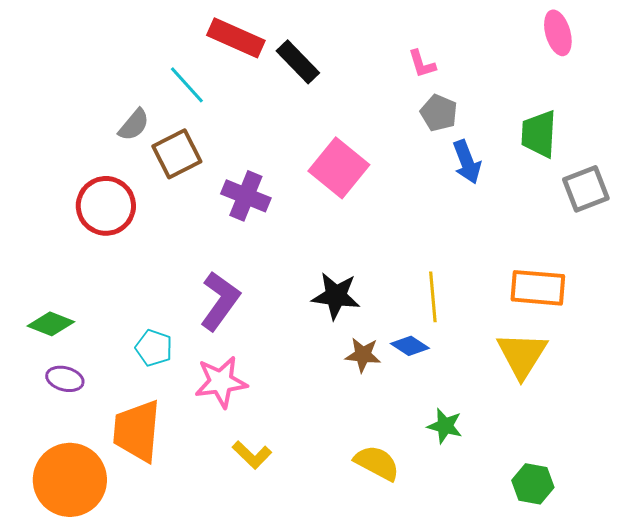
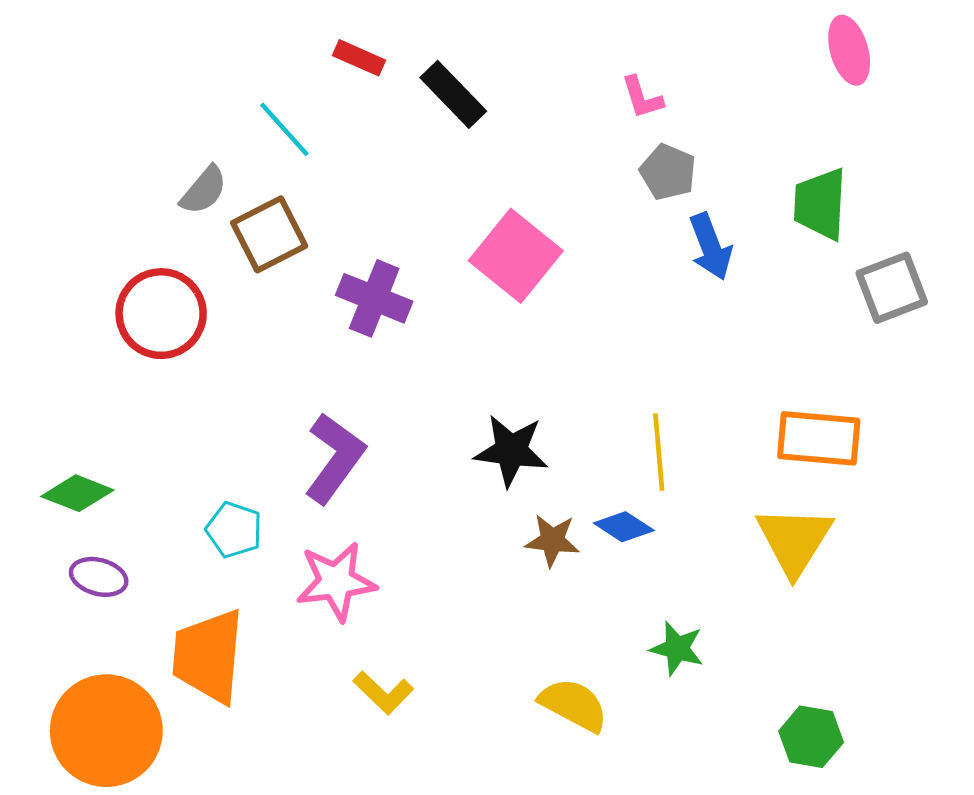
red rectangle: (236, 38) -> (359, 58), size x0.6

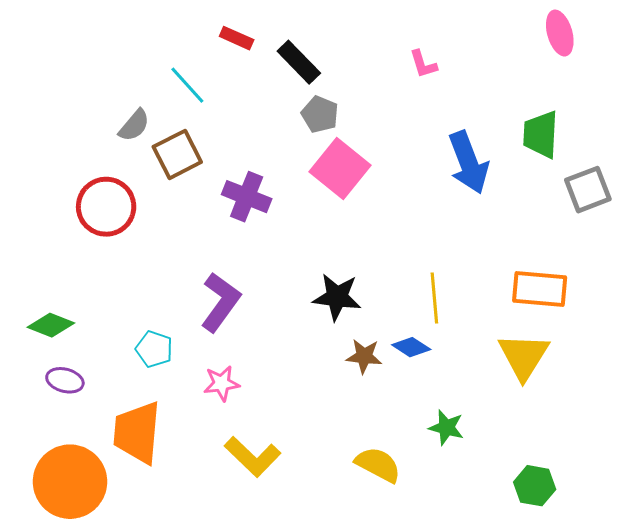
gray pentagon: (668, 172) -> (320, 114), moved
blue arrow: (711, 247) -> (468, 162), size x1.4
pink star: (336, 581) -> (222, 383), size x0.7
yellow L-shape: (383, 693) -> (253, 457), size x1.4

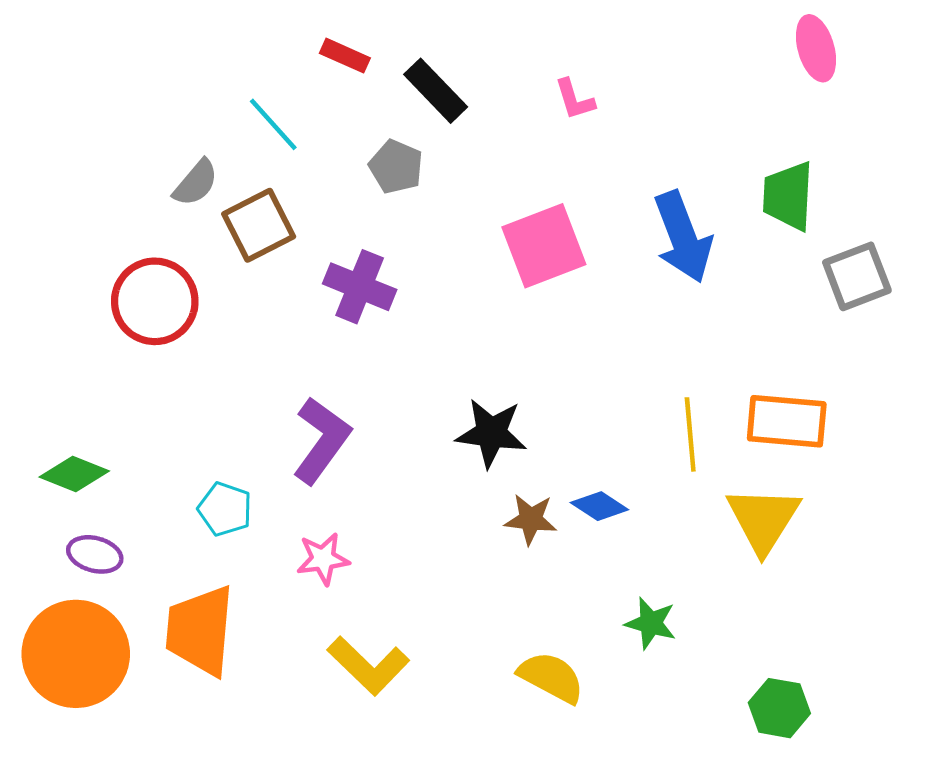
pink L-shape: (423, 64) -> (575, 99), moved
gray pentagon: (320, 114) -> (396, 167), moved
pink square: (340, 169) -> (544, 246), moved, turned 30
yellow line: (434, 298) -> (690, 434), moved
orange circle: (70, 482) -> (76, 654), moved

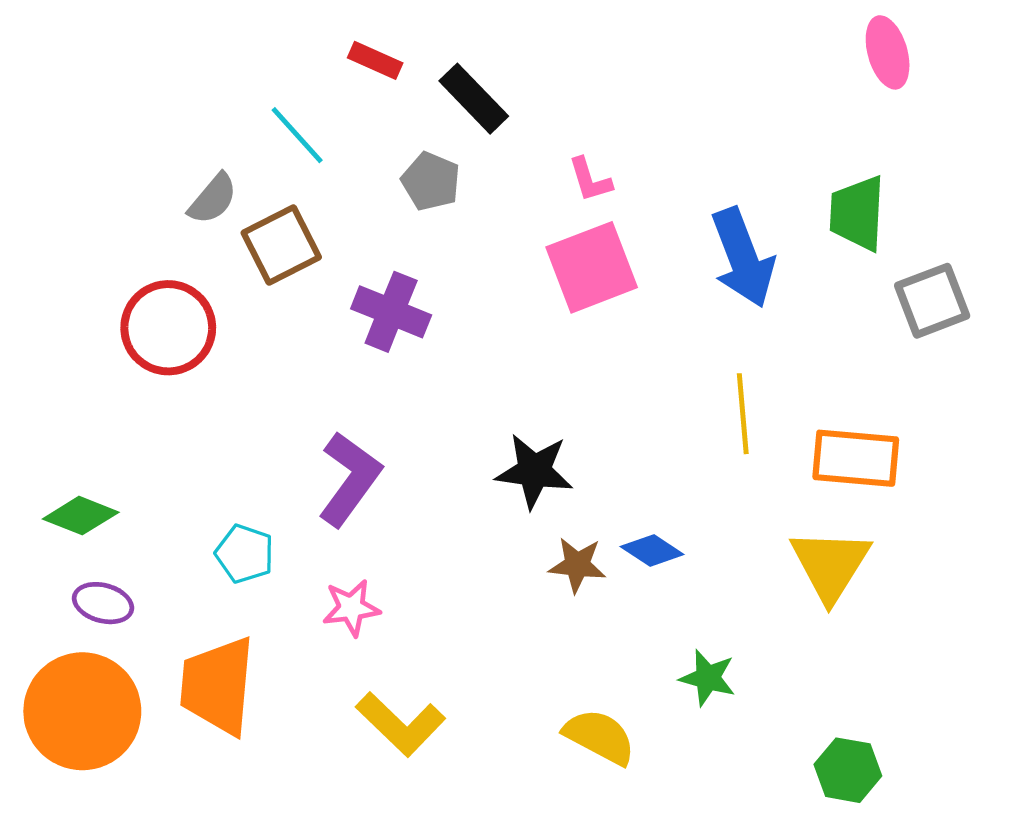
pink L-shape: (575, 99) -> (590, 180), moved
yellow line: (690, 434) -> (743, 414), moved

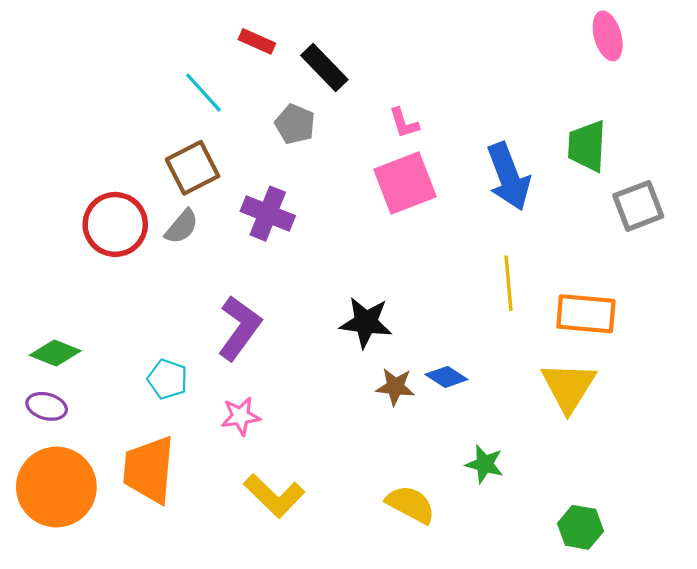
gray semicircle: (213, 199) -> (182, 227), moved
purple ellipse: (103, 603) -> (47, 406), moved

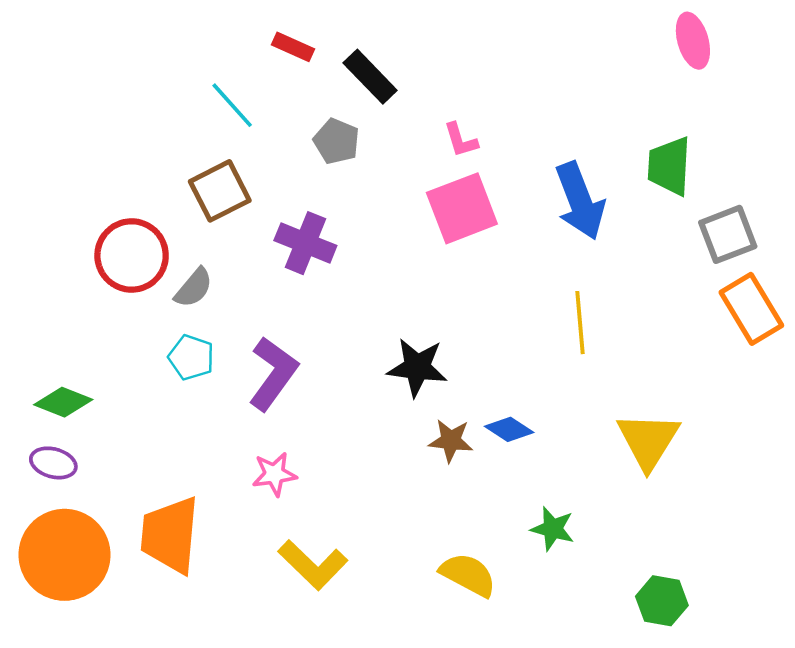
gray semicircle: (182, 227) -> (194, 288), moved
orange rectangle: (586, 314) -> (751, 309), moved, turned 54
cyan pentagon: (168, 379) -> (191, 357), moved

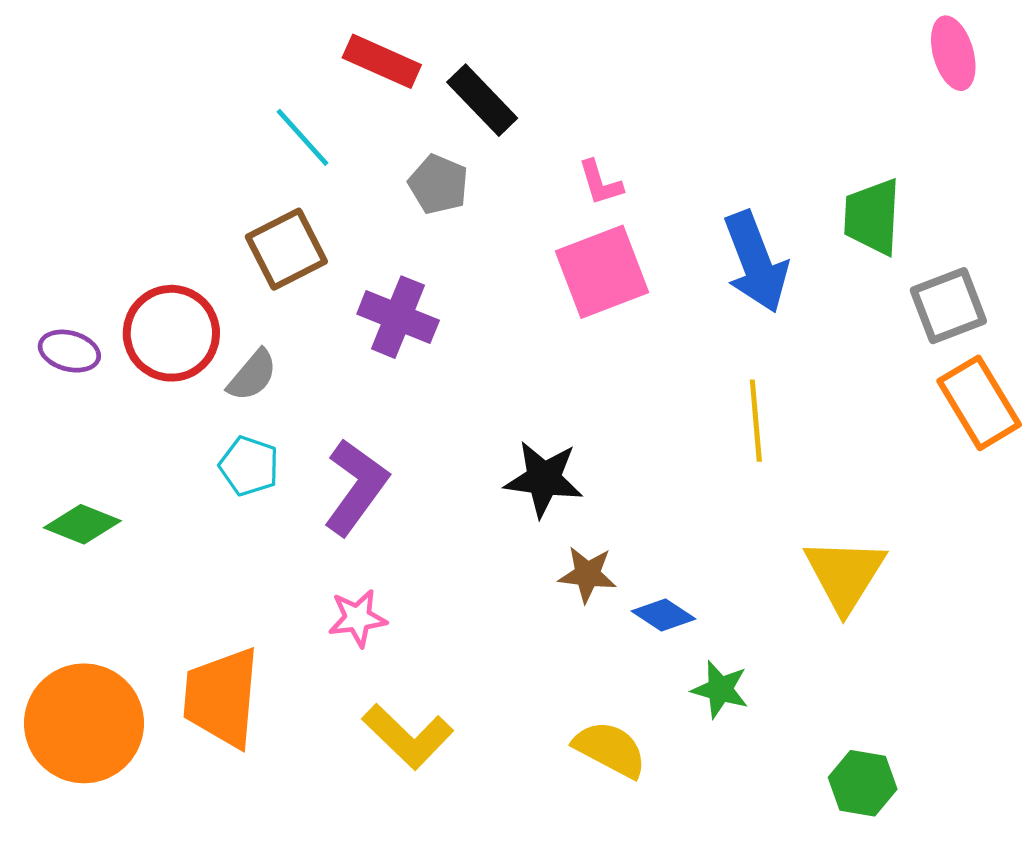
pink ellipse: (693, 41) -> (953, 53), moved
red rectangle: (293, 47) -> (382, 61), size x1.4
blue diamond: (509, 429) -> (663, 615), moved
purple ellipse: (53, 463) -> (69, 351), moved

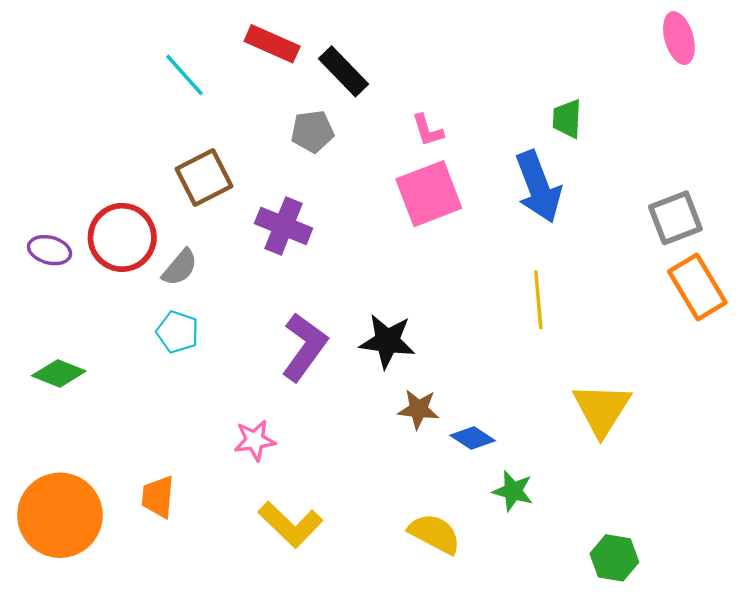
cyan line: (303, 137) -> (184, 75), moved
gray pentagon: (438, 184) -> (312, 131), turned -30
green trapezoid: (872, 217) -> (567, 119), moved, size x0.7
purple L-shape: (356, 487) -> (304, 347), moved
orange trapezoid: (222, 697) -> (158, 497), size x0.6

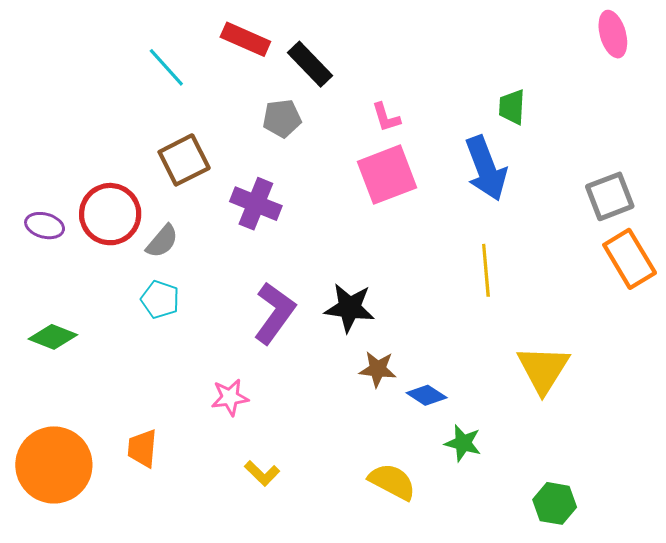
yellow L-shape: (290, 524) -> (262, 473), size x0.6

